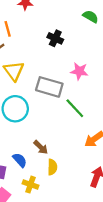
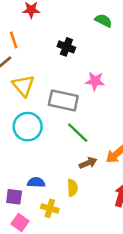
green line: (75, 108) -> (78, 133), moved
brown arrow: (41, 147) -> (88, 163), moved, turned -63
blue semicircle: (20, 160) -> (36, 182), turned -42

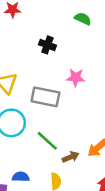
green line: (78, 133) -> (47, 141), moved

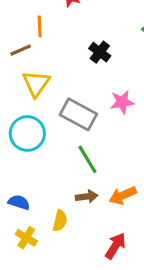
pink star: (76, 78) -> (122, 102), turned -30
green line: (47, 141) -> (87, 159), moved

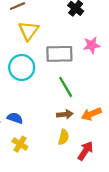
gray rectangle: (78, 114) -> (59, 54), turned -30
yellow semicircle: (60, 221) -> (64, 137), moved

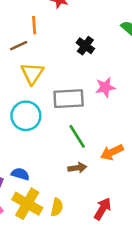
orange arrow: (91, 114) -> (112, 152), moved
yellow semicircle: (64, 137) -> (57, 207), moved
yellow cross: (20, 144) -> (27, 204), size x1.6

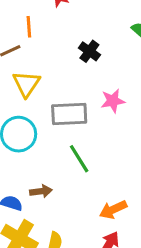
orange arrow: (112, 152) -> (113, 210), moved
brown arrow: (77, 168) -> (41, 191), moved

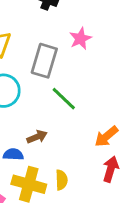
gray rectangle: (69, 114) -> (44, 61), turned -56

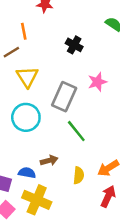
yellow semicircle: (61, 180) -> (79, 175), moved

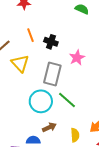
orange line: (24, 31) -> (31, 35), moved
black cross: (74, 45) -> (51, 42), moved
cyan circle: (26, 117) -> (41, 101), moved

